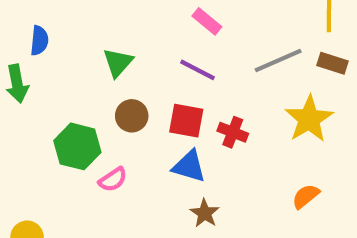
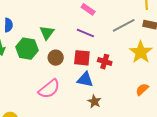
green hexagon: (77, 146) -> (27, 49), moved
pink semicircle: (113, 180) -> (49, 89), size x1.6

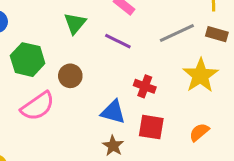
green triangle: (47, 33) -> (75, 23), moved
red square: (82, 58) -> (151, 127), moved
pink semicircle: (49, 89) -> (38, 106), moved
brown star: (94, 101) -> (113, 146), moved

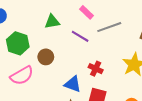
green triangle: (75, 23) -> (52, 22), turned 35
gray line: (177, 33) -> (109, 27), moved

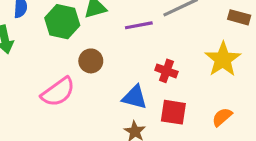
purple line: (80, 36) -> (139, 25), turned -36
green hexagon: (18, 43) -> (62, 22), moved

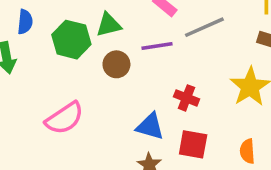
brown circle: (91, 61) -> (116, 64), moved
orange semicircle: (222, 117) -> (247, 151), turned -55

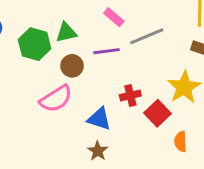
red cross: (186, 98) -> (130, 95), turned -36
pink semicircle: (64, 118) -> (56, 99), moved
red square: (193, 144) -> (157, 113), moved, turned 35

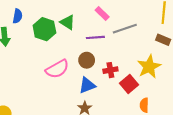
green triangle: (66, 32) -> (68, 22), turned 42
brown circle: (72, 66) -> (87, 60), moved
blue triangle: (99, 119) -> (87, 85), turned -42

